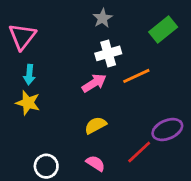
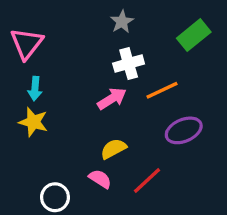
purple ellipse: (167, 130) -> (184, 130), moved
red line: (139, 152) -> (147, 181), moved
pink semicircle: (96, 163) -> (100, 179), moved

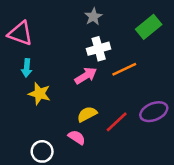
pink triangle: (27, 43) -> (20, 33), turned -48
yellow star: (33, 122) -> (39, 94), moved
purple ellipse: (184, 130) -> (154, 112), moved
red line: (147, 181) -> (117, 122), moved

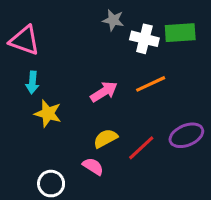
gray star: (93, 17) -> (113, 20), turned -30
green rectangle: (149, 27) -> (180, 33), turned 35
white cross: (99, 49) -> (144, 39), moved, turned 30

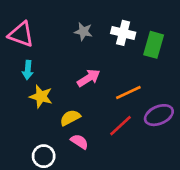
gray star: (113, 20) -> (83, 32), moved
green rectangle: (180, 33) -> (154, 45), moved, turned -70
orange line: (151, 84) -> (128, 93), moved
yellow semicircle: (106, 138) -> (70, 118), moved

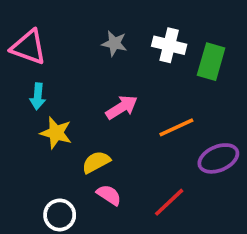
red line: (120, 126) -> (169, 202), moved

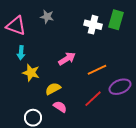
gray star: (114, 43) -> (47, 17), moved
green rectangle: (211, 62) -> (116, 20), moved
red line: (169, 202) -> (93, 99), moved

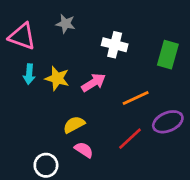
green rectangle: (116, 20) -> (168, 55), moved
white cross: (93, 25) -> (115, 45), moved
yellow star: (31, 73) -> (57, 78), moved

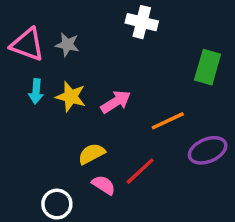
gray star: (66, 24) -> (67, 45), moved
white cross: (115, 45) -> (142, 22), moved
red line: (130, 139) -> (140, 171), moved

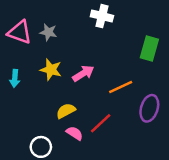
cyan arrow: (36, 91) -> (15, 78), moved
purple ellipse: (208, 150) -> (149, 108), turned -50

